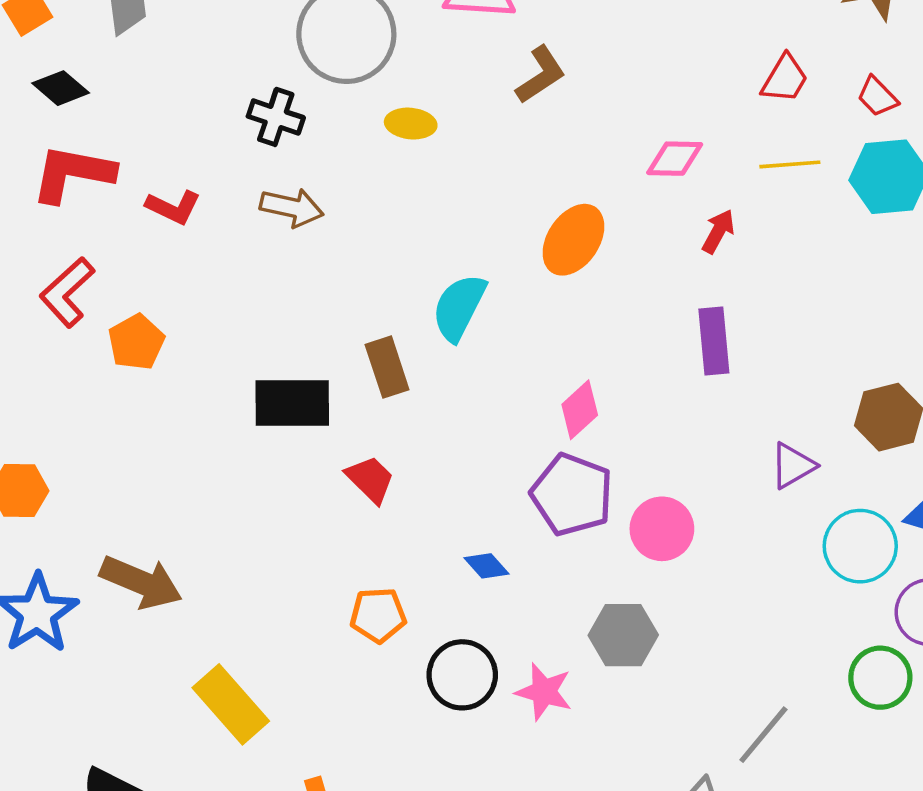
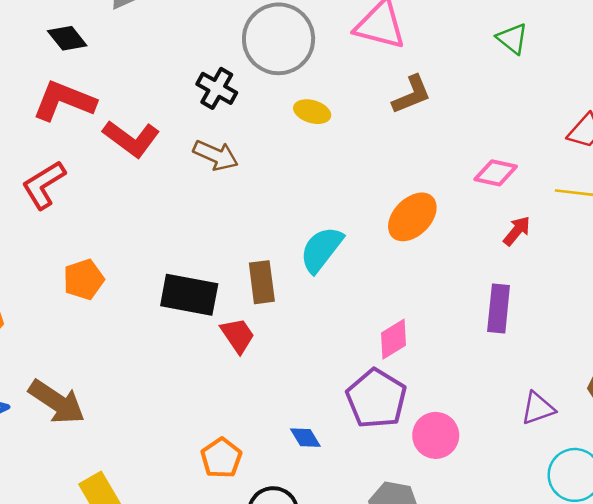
red L-shape: (173, 207) -> (131, 139), size x1.4
orange pentagon: (136, 342) -> (84, 279), moved
red trapezoid: (370, 479) -> (238, 335), moved
orange pentagon: (378, 615) -> (221, 458), turned 30

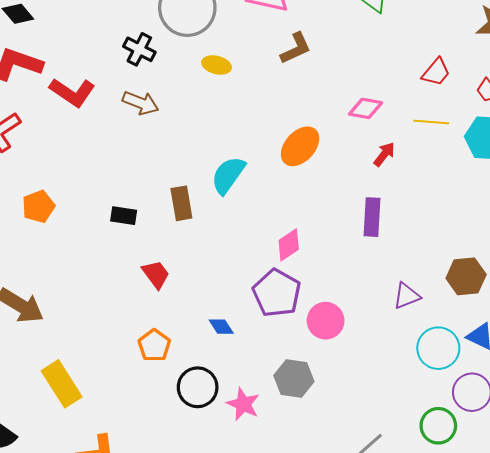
black rectangle: (189, 295) -> (124, 216), size x0.6
red trapezoid: (238, 335) -> (156, 274), moved

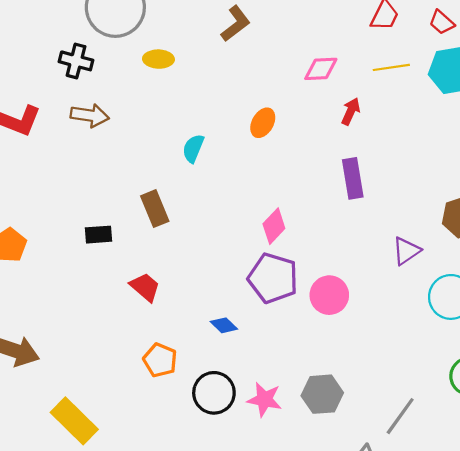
orange ellipse: (300, 146) -> (263, 123), size x0.7
cyan semicircle: (228, 175) -> (193, 148), moved, size x0.7
gray hexagon: (294, 379) -> (322, 394), moved

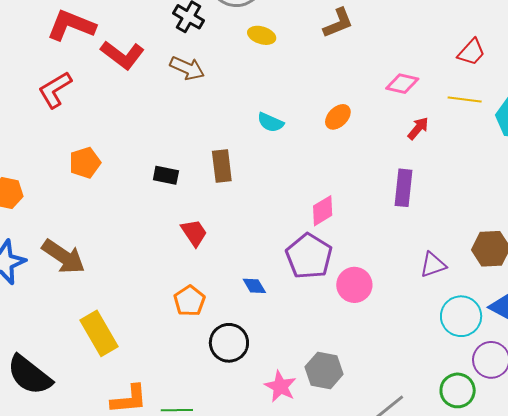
cyan semicircle: (193, 148) -> (270, 122), turned -104
pink star: (264, 400) -> (280, 386), moved

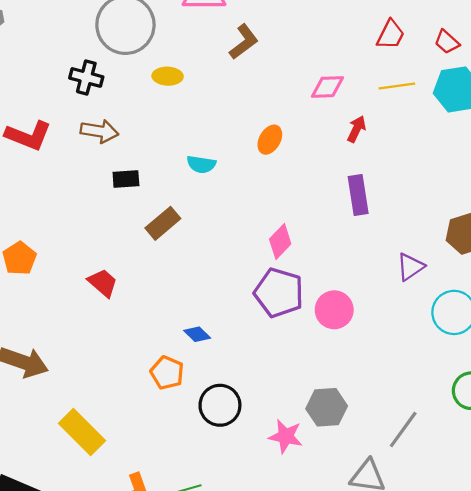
brown rectangle: (222, 166) -> (163, 223), turned 72
black rectangle: (166, 175) -> (126, 179), moved
red trapezoid: (194, 233) -> (103, 283), moved
blue diamond: (254, 286) -> (197, 334), moved

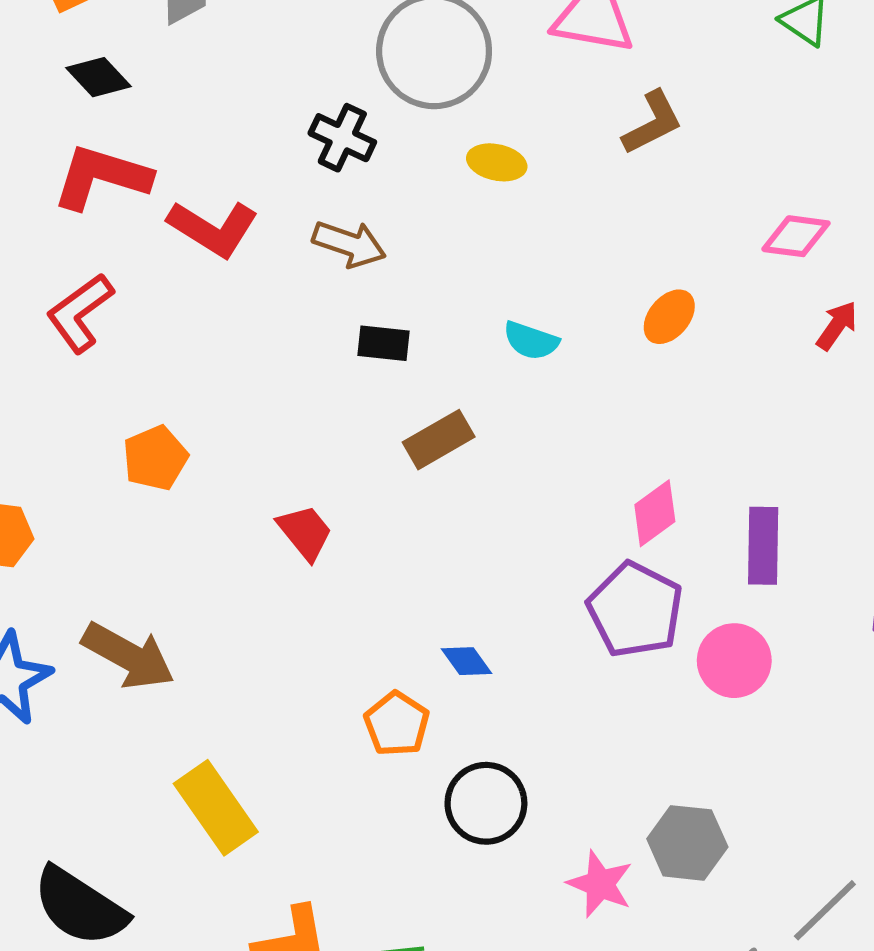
purple rectangle: (358, 195) -> (763, 546), moved

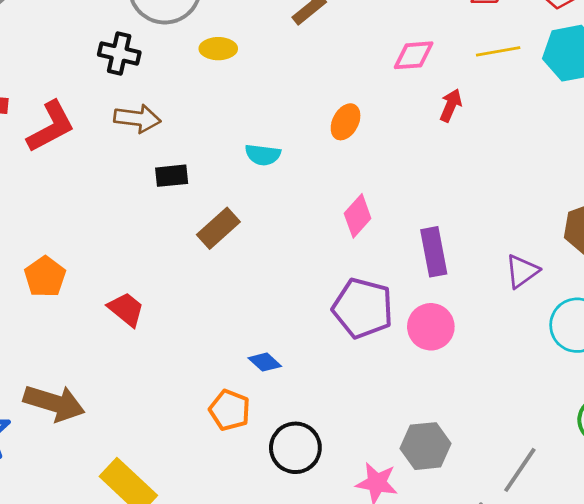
red L-shape: (213, 228) -> (51, 127), turned -48
pink diamond: (655, 513) -> (358, 216), moved
red trapezoid: (305, 532) -> (126, 309), moved

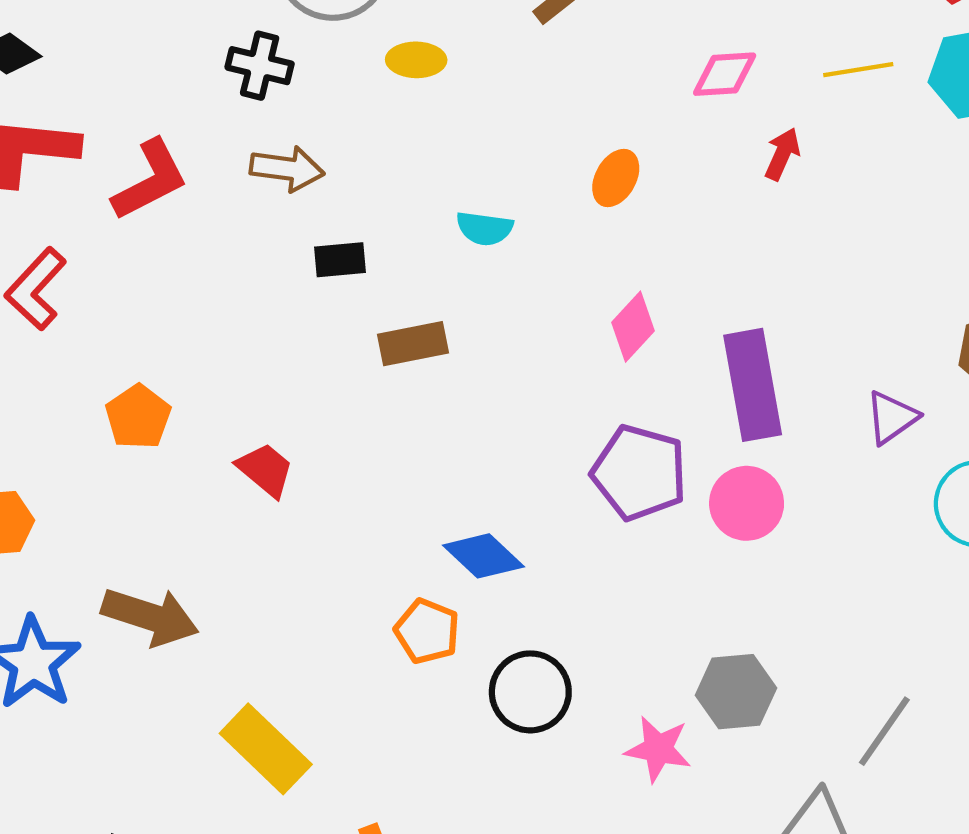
brown rectangle: (218, 228) -> (413, 344), turned 30
purple rectangle: (434, 252) -> (753, 385), size x1.4
blue diamond: (265, 362) -> (483, 556), size x1.5

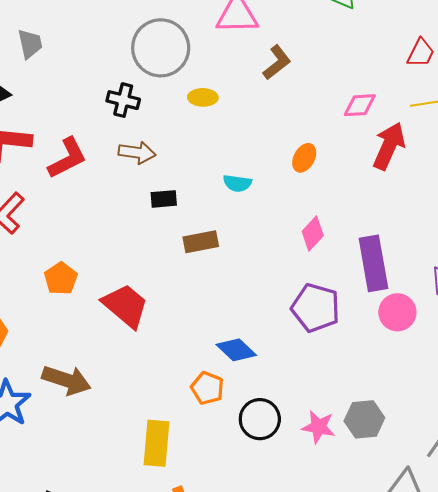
red arrow: (782, 154) -> (389, 146), size x1.8
red trapezoid: (265, 470) -> (125, 306), size x1.6
pink circle: (747, 503) -> (397, 312), moved
yellow rectangle: (266, 749) -> (156, 443), moved, turned 51
pink star: (658, 749) -> (319, 427), moved

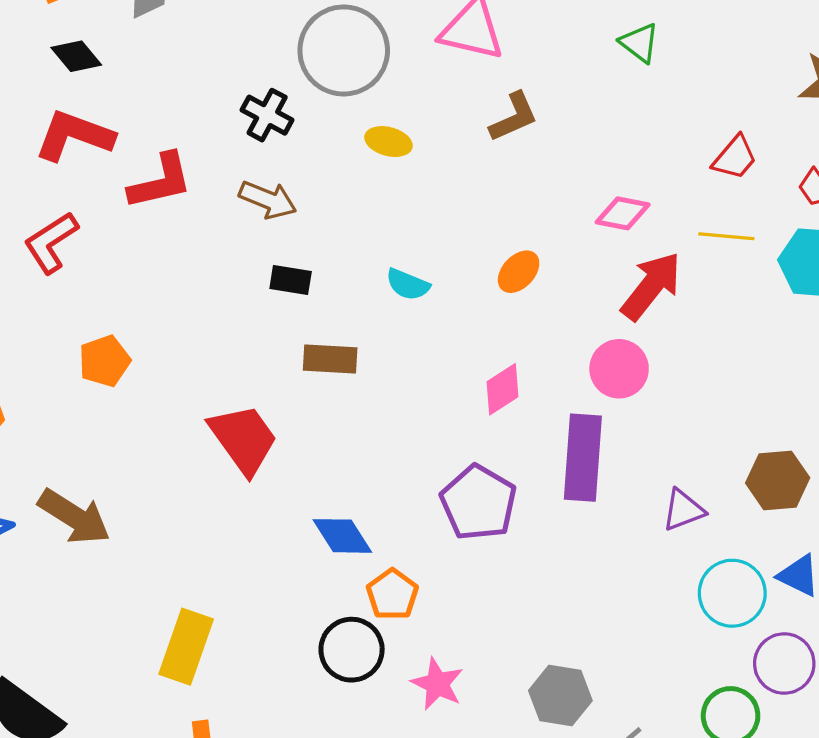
red trapezoid: (125, 306) -> (243, 439), moved
pink circle: (397, 312) -> (619, 369), moved
orange pentagon: (207, 388) -> (392, 594), moved
gray hexagon: (364, 419) -> (560, 696), moved

